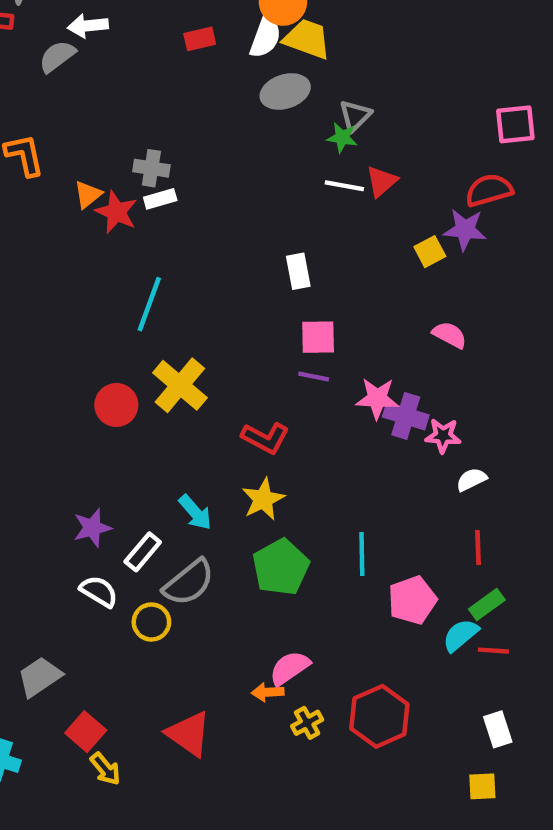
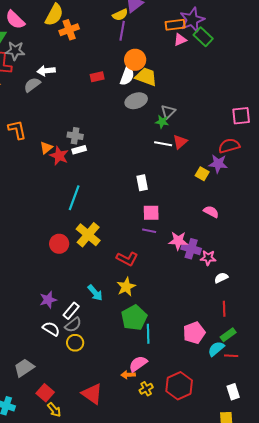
yellow square: (430, 252) -> (202, 174), turned -32
cyan line: (362, 554) -> (148, 334), moved
gray semicircle: (189, 583) -> (73, 325), moved, size x0.7

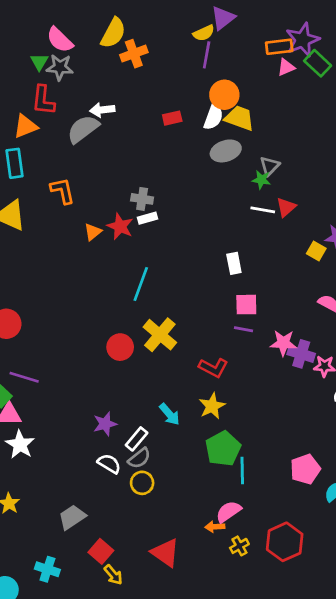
gray star: (15, 51) -> (60, 67), moved
gray semicircle: (32, 85) -> (83, 129), size x1.4
orange triangle: (46, 148) -> (93, 232), moved

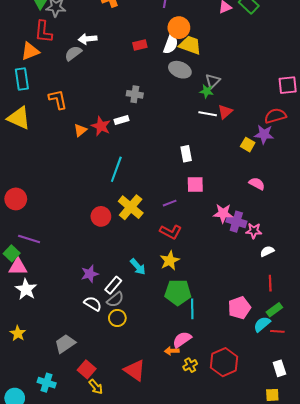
gray semicircle: (83, 129) -> (73, 53), size x0.7
gray ellipse: (226, 151) -> (180, 70), turned 40
gray cross: (142, 199) -> (135, 94), moved
purple line: (244, 329) -> (170, 203), moved, turned -32
green pentagon: (223, 449) -> (178, 292), turned 30

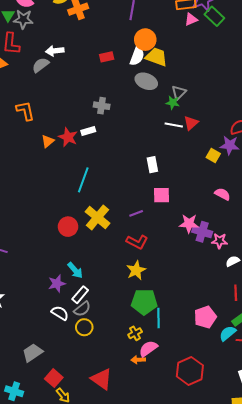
cyan arrow: (138, 267) -> (75, 270), moved
yellow cross: (190, 365) -> (135, 333), moved

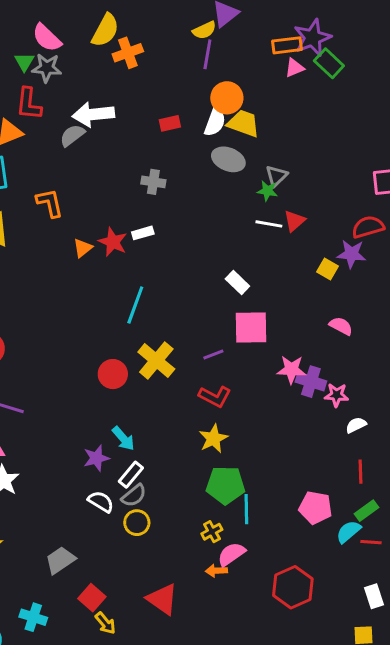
white arrow: (55, 51) -> (93, 114), size x1.5
gray cross: (102, 106) -> (153, 182), moved
white rectangle: (152, 165) -> (237, 282), turned -35
pink square: (162, 195) -> (251, 327), size x1.4
pink pentagon: (205, 317) -> (315, 508), turned 30

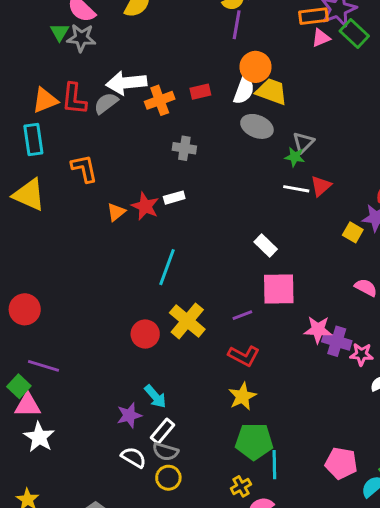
orange cross: (128, 53) -> (160, 100), moved
red L-shape: (29, 104) -> (74, 99), moved
gray semicircle: (134, 496) -> (165, 452), turned 55

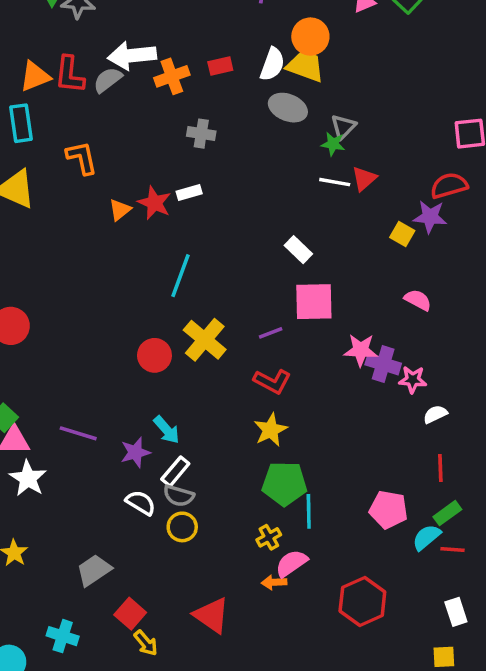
orange circle: (256, 67) -> (310, 37), moved
purple line: (44, 366) -> (78, 433), moved

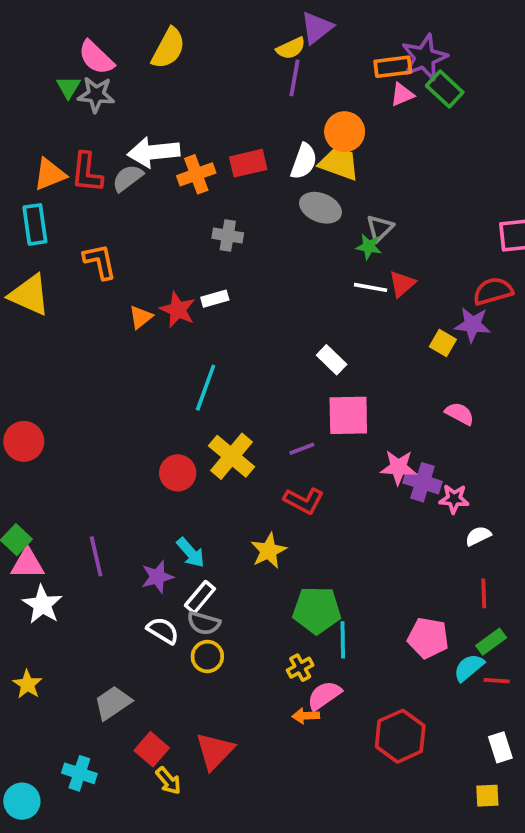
red rectangle: (220, 66) -> (248, 163), size x1.4
yellow star: (271, 430) -> (269, 551), moved
purple line: (78, 433) -> (96, 556), turned 60
red triangle: (212, 615) -> (215, 751), moved, turned 39

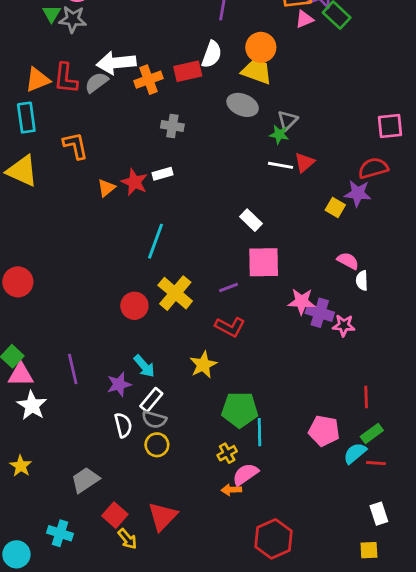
white semicircle: (304, 161) -> (212, 54), moved
white semicircle: (478, 536) -> (362, 280), moved, turned -66
white semicircle: (163, 631) -> (123, 425), turned 45
red hexagon: (400, 736) -> (273, 539), moved

